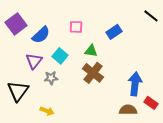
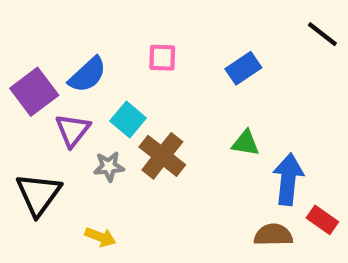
purple square: (16, 24) -> (34, 92), moved
green triangle: (91, 51) -> (246, 143), moved
brown cross: (93, 73) -> (162, 156), moved

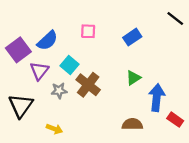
green triangle: (246, 143) -> (133, 78), turned -42
brown semicircle: (273, 235) -> (132, 124), moved

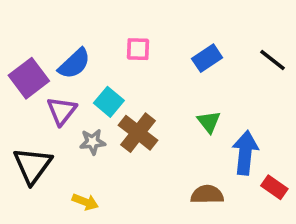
black line: (175, 19) -> (273, 60), moved
green triangle: (133, 78) -> (209, 122), turned -35

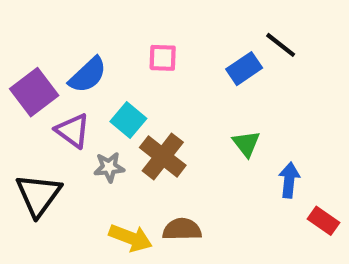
black line: (273, 60) -> (281, 45), moved
purple triangle: (62, 111) -> (73, 131), turned -32
blue arrow: (245, 153) -> (289, 180), size x0.7
brown semicircle: (207, 195) -> (182, 229), moved
yellow arrow: (85, 202) -> (131, 238), moved, size x1.4

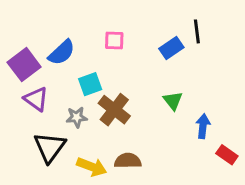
black line: (281, 45) -> (197, 31), turned 45
cyan square: (128, 120) -> (90, 84), turned 30
purple triangle: (73, 131) -> (36, 99), moved
black triangle: (38, 195) -> (50, 147), moved

